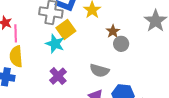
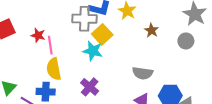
gray circle: (121, 44) -> (186, 41), moved
purple cross: (58, 76) -> (90, 87), moved

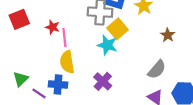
brown star: (152, 30) -> (168, 35), moved
gray semicircle: (143, 73) -> (157, 69), turned -60

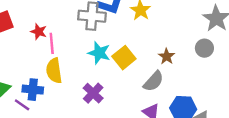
yellow square: (117, 29) -> (124, 58), moved
brown star: (168, 35) -> (167, 56), moved
blue cross: (58, 85) -> (33, 90), moved

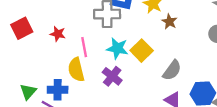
pink line: (52, 43) -> (84, 47), moved
brown star: (167, 56) -> (169, 22), moved
purple cross: (93, 93) -> (112, 76), moved

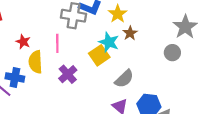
red star: (58, 34) -> (23, 42), moved
pink line: (84, 47) -> (57, 43), moved
cyan star: (117, 48) -> (109, 42), moved

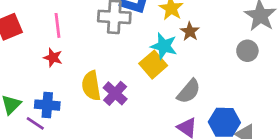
pink line: (57, 43) -> (58, 25), moved
yellow semicircle: (35, 62) -> (91, 86), moved

